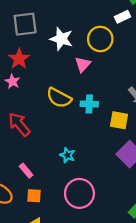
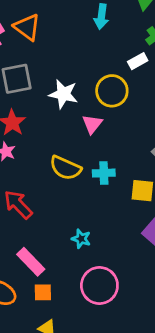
pink rectangle: (26, 171) -> (31, 262), size x1.5

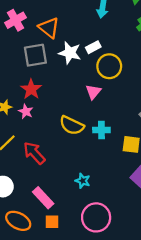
orange triangle: (27, 27) -> (49, 28), moved
white rectangle: (138, 61) -> (93, 47), moved
white star: (63, 94) -> (70, 53), moved

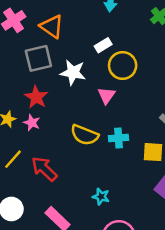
white star: (70, 53) -> (73, 72), moved

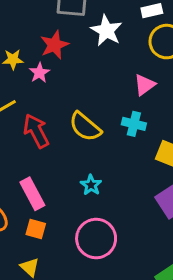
pink triangle: (106, 95) -> (145, 85), moved
yellow semicircle: (85, 135) -> (85, 127), moved

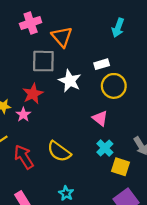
pink triangle: (145, 85) -> (100, 118), turned -42
cyan cross: (134, 124) -> (105, 148), moved, turned 35

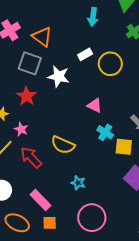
gray square: (43, 61) -> (30, 63), turned 30
yellow circle: (114, 86) -> (110, 64), moved
pink star: (23, 115) -> (21, 129), moved

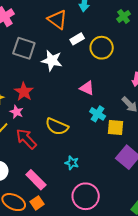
orange triangle: (42, 37) -> (57, 19), moved
red star: (27, 96) -> (24, 92), moved
orange square: (50, 223) -> (37, 203), moved, turned -32

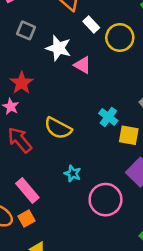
white rectangle: (77, 39) -> (91, 24), turned 72
gray square: (24, 48) -> (26, 30), size x0.7
pink triangle: (87, 88) -> (82, 65), moved
pink circle: (86, 196) -> (106, 200), moved

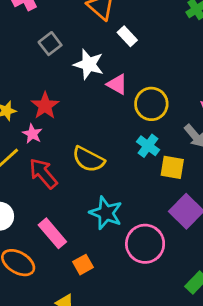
gray square: (26, 30) -> (50, 44), turned 30
yellow circle: (120, 37) -> (151, 104), moved
cyan star: (73, 173) -> (106, 213), size x1.6
orange square: (26, 218) -> (83, 265), moved

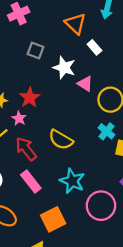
gray square: (50, 44) -> (36, 50), turned -35
pink rectangle: (52, 233) -> (31, 182), moved
orange square: (83, 265) -> (53, 219), size x1.6

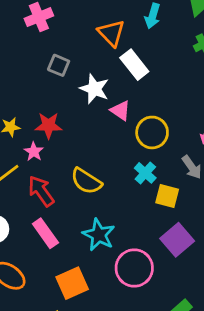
white rectangle: (94, 47) -> (134, 65), size x1.5
red star: (30, 98) -> (48, 125), turned 30

